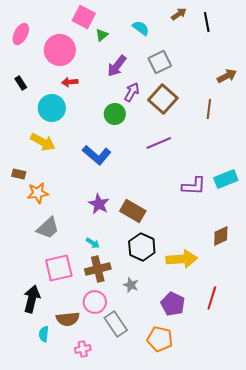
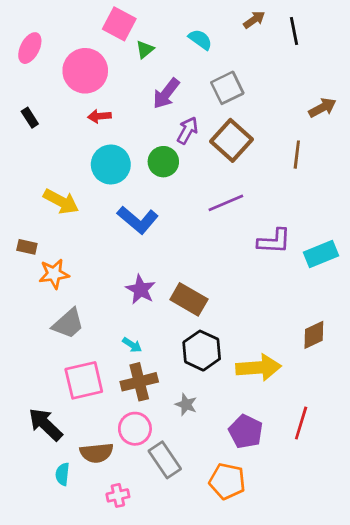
cyan circle: (52, 108) -> (111, 164), moved
purple L-shape: (194, 186) -> (274, 241), moved
black arrow: (32, 299) -> (45, 424), turned -60

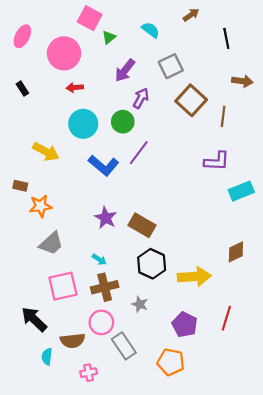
black line: (294, 31) -> (226, 38), moved
brown arrow: (322, 108) -> (242, 81), turned 36
brown square: (232, 140) -> (191, 100), moved
purple line: (226, 203) -> (139, 153), moved, turned -30
purple L-shape: (274, 241) -> (217, 161), moved

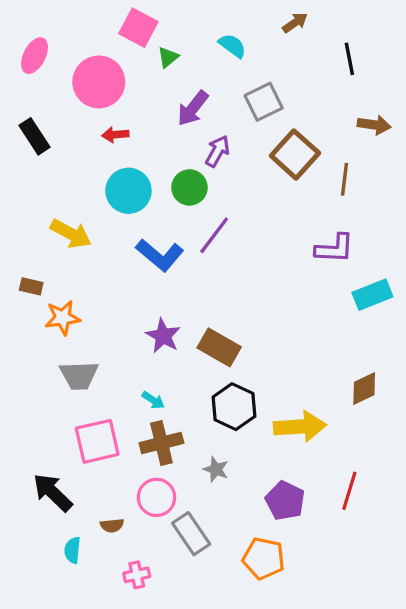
black rectangle: (22, 89) -> (35, 136), size x1.5
gray trapezoid: (51, 243) -> (79, 375), turned 40
brown semicircle: (73, 341) -> (112, 525), size x0.6

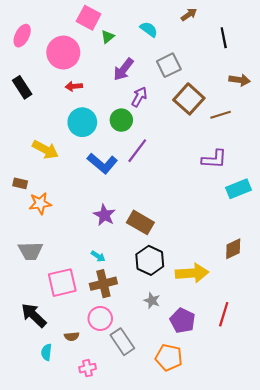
brown line: (344, 179) -> (221, 115), turned 66
gray trapezoid: (79, 375) -> (31, 251), moved
gray star: (216, 469) -> (152, 301), moved

